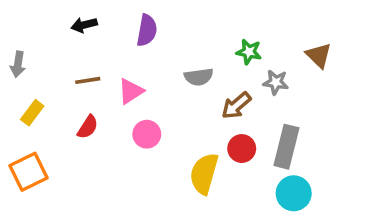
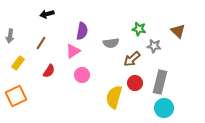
purple semicircle: (147, 30) -> (82, 31), moved
brown line: (88, 80) -> (41, 43), moved, turned -48

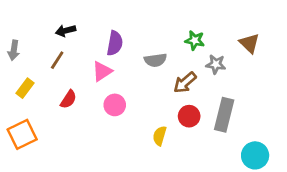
black arrow: (47, 14) -> (66, 31), moved
yellow semicircle: (114, 97) -> (160, 136), size x0.6
cyan circle: (164, 108) -> (255, 155), moved

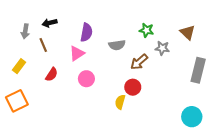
gray arrow: (14, 50) -> (25, 31), moved
brown line: (57, 60) -> (43, 45), turned -56
gray rectangle: (224, 115) -> (198, 70), moved
red circle: (189, 116) -> (133, 87), moved

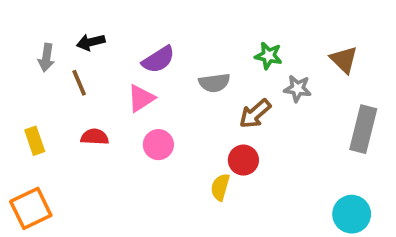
purple semicircle: (86, 32) -> (158, 60), turned 48
yellow rectangle: (19, 66) -> (35, 141), moved, turned -56
red semicircle: (52, 75) -> (95, 137), turned -120
orange square: (17, 101) -> (31, 208), moved

